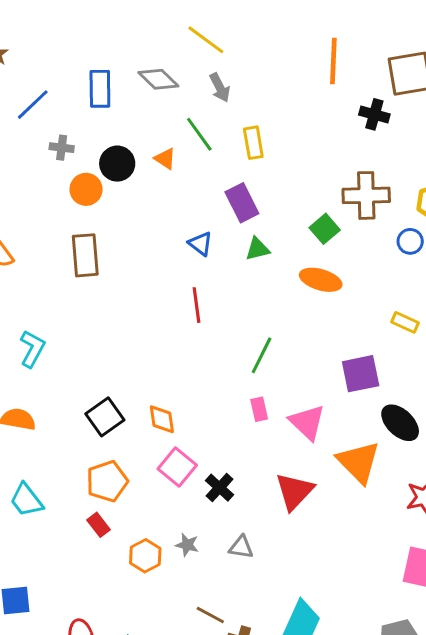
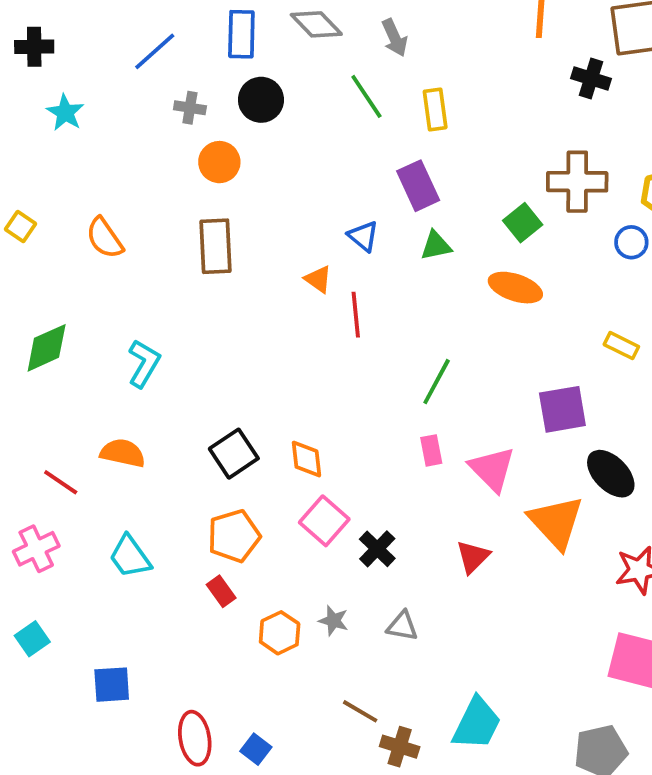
orange triangle: (165, 159) -> (318, 279), moved
black circle: (117, 164) -> (261, 100), moved
red triangle: (294, 491) -> (473, 557), size x0.7

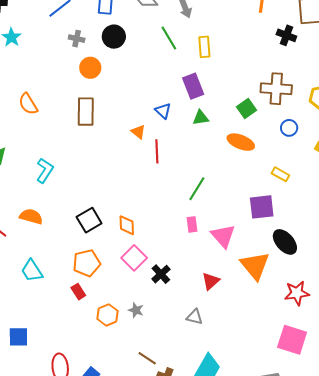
blue circle: (631, 242) -> (289, 128), moved
yellow rectangle: (621, 346) -> (280, 174), moved
gray triangle: (402, 626) -> (195, 317), moved

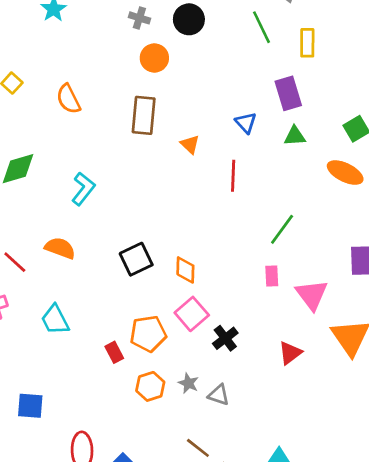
orange triangle: (138, 132) -> (190, 144), moved
orange pentagon: (87, 263) -> (148, 334), moved
gray triangle: (195, 317) -> (219, 395), moved

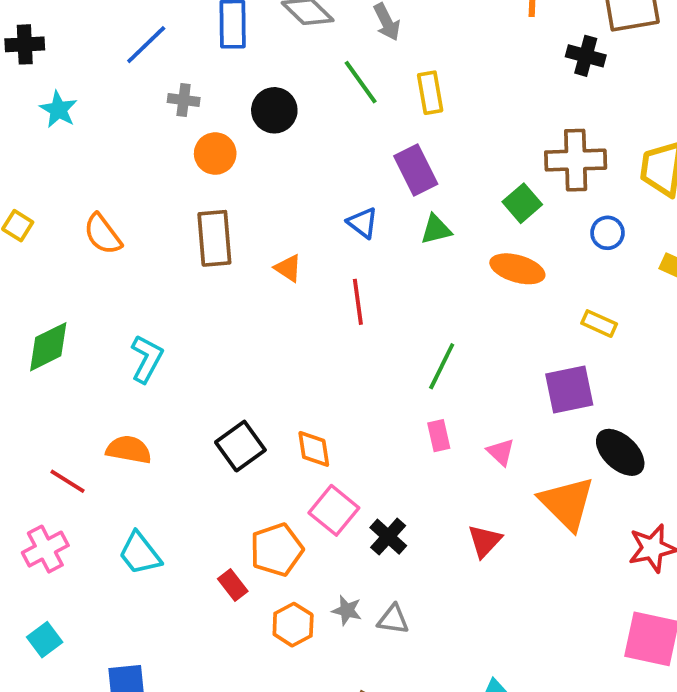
black circle: (189, 19) -> (274, 110), moved
pink triangle: (312, 295) -> (501, 452), size x0.6

